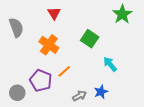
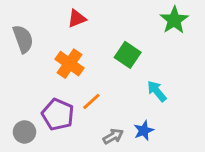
red triangle: (54, 13) -> (77, 19), turned 40

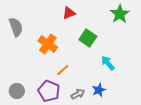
red triangle: (77, 19) -> (69, 13), moved
purple pentagon: (58, 115) -> (49, 91), moved

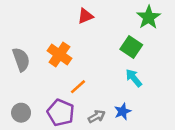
gray semicircle: (16, 27) -> (21, 59), moved
green square: (88, 38) -> (131, 47), moved

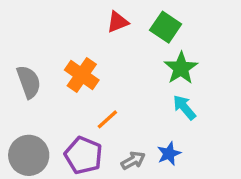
green star: (149, 17) -> (181, 68), moved
green square: (131, 47) -> (166, 27), moved
gray circle: (21, 113) -> (29, 155), size x1.5

